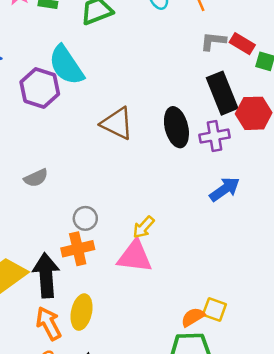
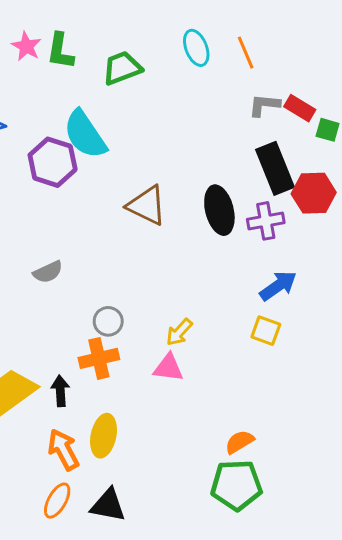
pink triangle: (135, 256) -> (168, 368), size x0.7
black arrow: (46, 275) -> (60, 391), size x0.6
yellow square: (214, 310) -> (266, 331), moved

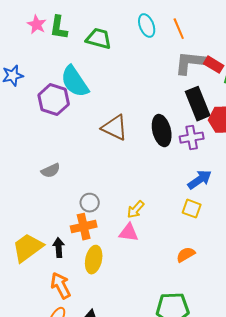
green trapezoid: (122, 68) -> (99, 39), turned 36
gray L-shape: (264, 105) -> (191, 63), size x1.6
yellow ellipse: (104, 436) -> (94, 260), moved
orange semicircle: (239, 442) -> (186, 255), moved

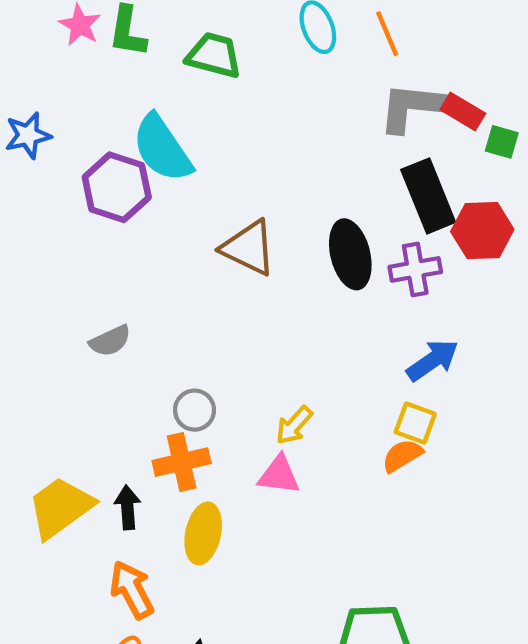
orange semicircle: (186, 255) -> (402, 456), moved

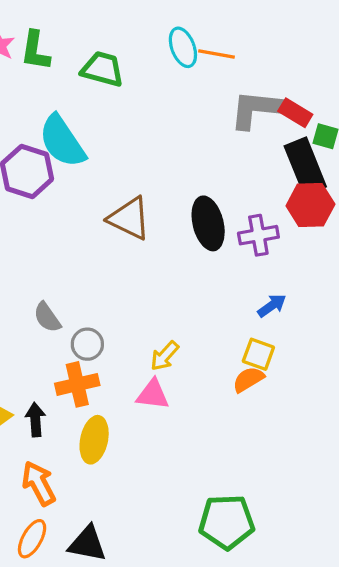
orange line: (387, 34) -> (216, 54), moved, turned -57
black rectangle: (428, 196) -> (305, 166), moved
gray semicircle: (110, 341) -> (47, 317), moved, turned 80
blue arrow: (433, 360) -> (272, 306), size x0.7

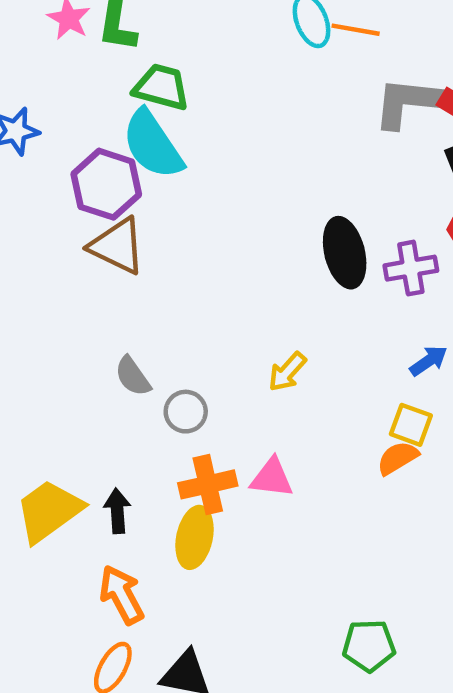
green trapezoid: (102, 69) -> (161, 87), moved
brown triangle: (129, 218) -> (117, 246), moved
yellow arrow: (165, 356) -> (287, 372), moved
orange cross: (77, 384) -> (208, 484), moved
green pentagon: (227, 522) -> (369, 646), size x0.7

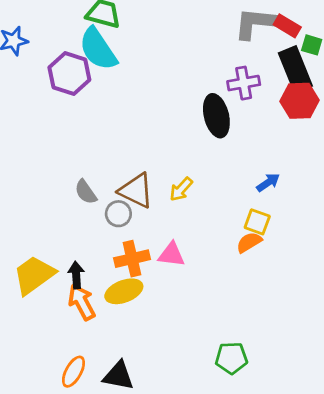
brown triangle: (117, 246) -> (136, 191), moved
purple cross: (411, 268) -> (244, 83), moved
yellow ellipse: (195, 537) -> (124, 291), turned 57
orange arrow: (122, 595) -> (82, 302), moved

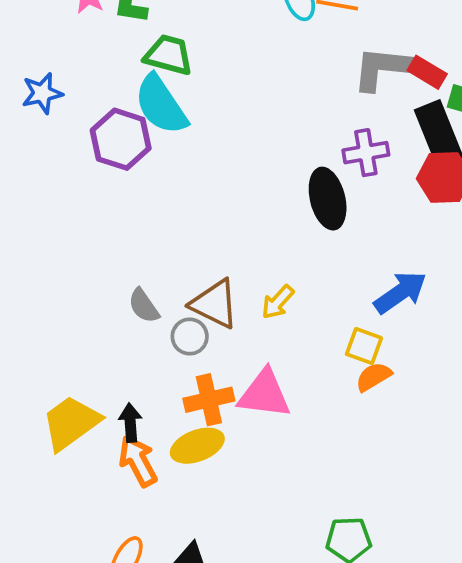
blue arrow: (268, 182) -> (400, 292), size x1.6
yellow square: (257, 222) -> (364, 346), moved
pink triangle: (171, 255) -> (264, 394), size x1.4

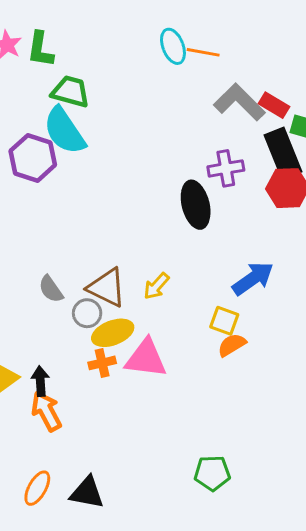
gray L-shape: (383, 68) -> (239, 102), turned 39
orange cross: (209, 400) -> (102, 363), size x0.7
yellow ellipse: (197, 446) -> (113, 333), moved

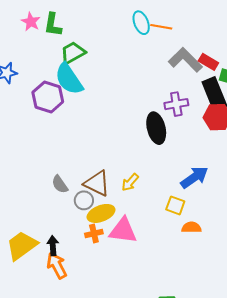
green trapezoid: (70, 92) -> (73, 53), turned -44
orange semicircle: (232, 345) -> (191, 227), moved, turned 30

